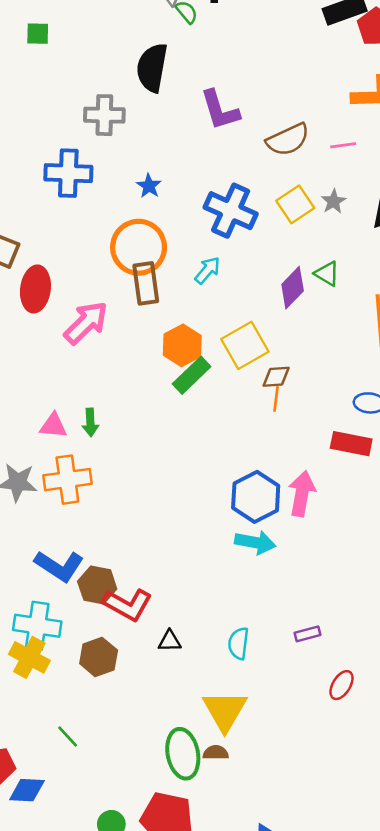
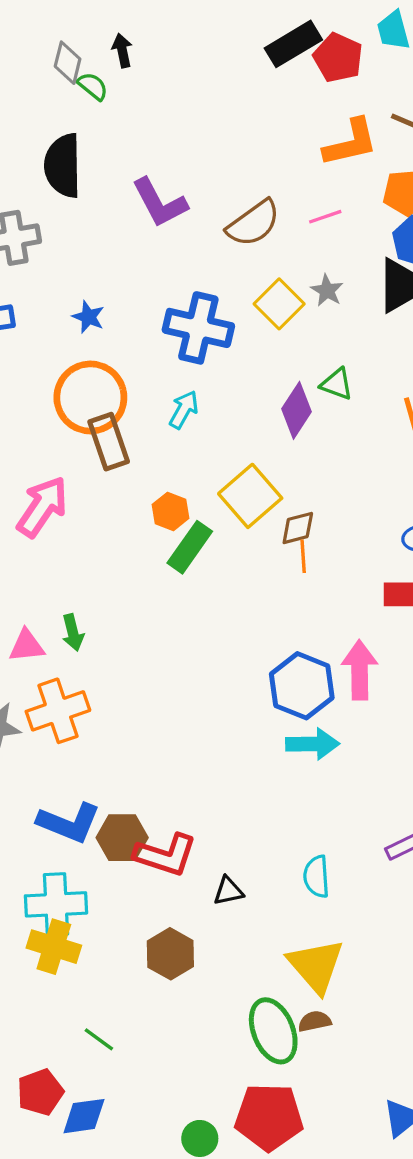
orange hexagon: (182, 345) -> (171, 511), size x0.7
brown hexagon: (99, 657) -> (170, 954), moved
green line: (68, 737) -> (99, 1039), moved

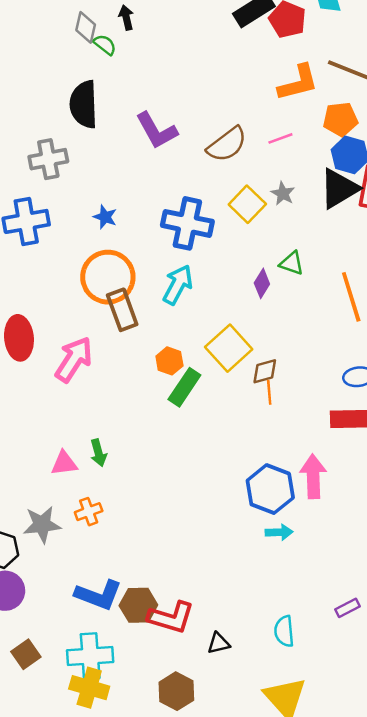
cyan arrow: (184, 410) -> (178, 285), size x1.4
purple diamond: (296, 410) -> (262, 283), size x0.7
orange cross: (58, 711) -> (89, 512), size x0.6
cyan arrow: (313, 744) -> (279, 532), size x0.7

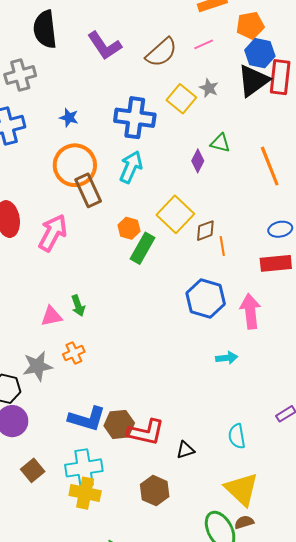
orange line: (269, 392) -> (222, 246), moved
blue hexagon: (270, 489) -> (206, 298), moved

